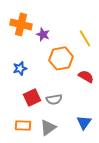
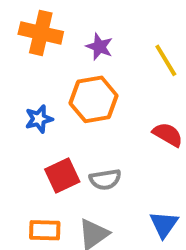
purple star: (43, 34) -> (99, 47), moved
orange hexagon: (61, 58) -> (94, 99), moved

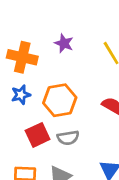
orange cross: (41, 33) -> (22, 57), moved
orange hexagon: (94, 99) -> (60, 100), moved

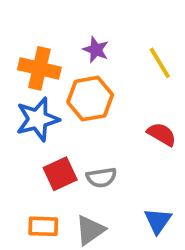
blue star: (21, 95) -> (38, 119), size x1.6
orange hexagon: (60, 100) -> (90, 99), moved

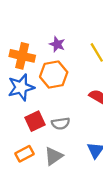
orange rectangle: (43, 226) -> (25, 154), turned -30

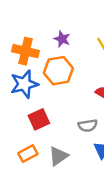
gray semicircle: (61, 123) -> (88, 126), moved

